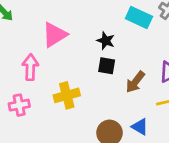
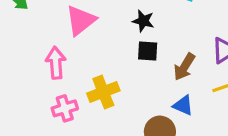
pink cross: (19, 105) -> (65, 108), moved
blue triangle: (140, 127) -> (183, 105), moved

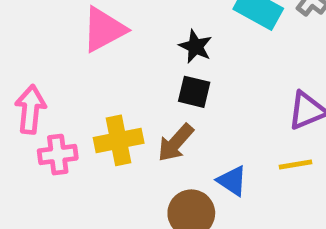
pink arrow: (56, 63) -> (30, 109), moved
brown arrow: (184, 67) -> (176, 143), moved

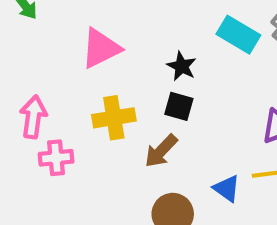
yellow cross: (119, 140) -> (114, 118), moved
blue triangle: (232, 181) -> (227, 188), moved

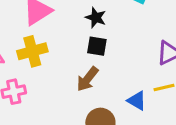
yellow cross: (114, 118) -> (32, 51), moved

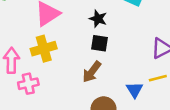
blue triangle: (137, 101) -> (135, 90), turned 30

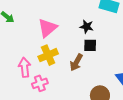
brown arrow: (92, 72) -> (76, 62), moved

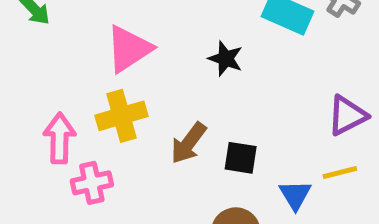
black square: (90, 45) -> (241, 158), moved

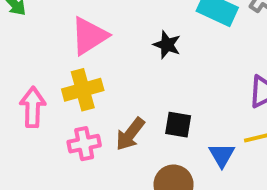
brown arrow: (189, 143) -> (130, 134), moved
pink cross: (92, 183) -> (84, 144), moved

